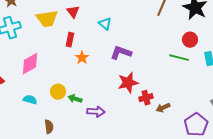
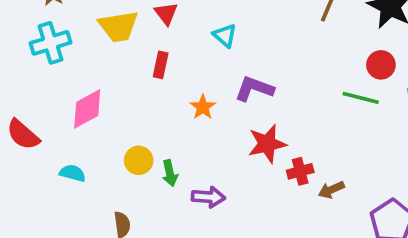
orange star: (82, 58) -> (203, 107), moved
green arrow: (75, 99) -> (170, 173), turned -120
cyan semicircle: (30, 100) -> (73, 173), moved

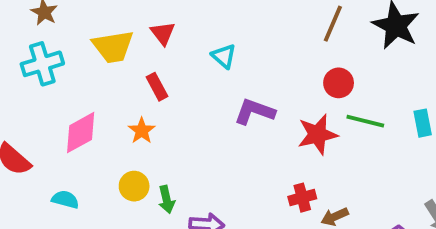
red rectangle: (161, 65) -> (157, 87), turned -40
red circle: (381, 65) -> (339, 83), moved
orange star: (203, 107) -> (142, 131), moved
red star: (267, 144) -> (318, 134), moved

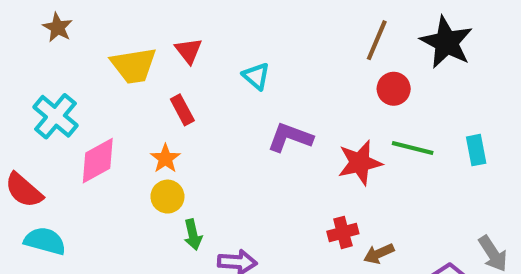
cyan cross: (42, 64) -> (55, 116), moved, turned -33
red circle: (339, 83) -> (394, 89), moved
yellow circle: (134, 186) -> (167, 197), moved
cyan semicircle: (65, 199) -> (45, 241), moved, size x1.4

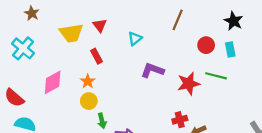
brown line: (377, 40) -> (178, 20), moved
black star: (446, 42) -> (233, 21), size x0.7
cyan triangle: (256, 76) -> (135, 39), turned 40
cyan cross: (55, 116) -> (23, 48), moved
cyan rectangle: (476, 150) -> (230, 50), moved

